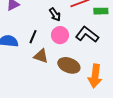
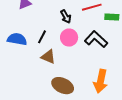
brown ellipse: (69, 65) -> (63, 86), moved

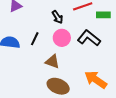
brown triangle: (48, 57) -> (52, 62), moved
orange arrow: (101, 81) -> (96, 80), turned 115

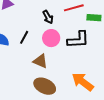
black L-shape: (89, 38) -> (78, 40), turned 135

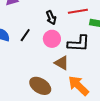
brown triangle: (40, 61) -> (62, 63), moved

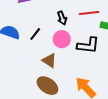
brown triangle: (62, 63) -> (49, 61), moved

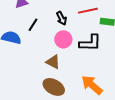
black line: (35, 34) -> (33, 25), moved

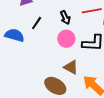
brown triangle: (53, 62) -> (71, 67), moved

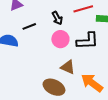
black line: (37, 23) -> (29, 26), turned 40

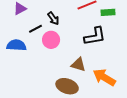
black arrow: (57, 18) -> (53, 18), moved
pink circle: (60, 39) -> (51, 40), moved

